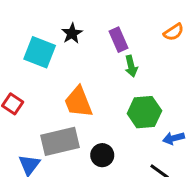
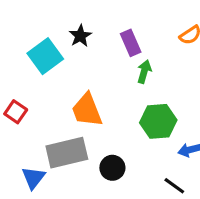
cyan square: (40, 52) -> (45, 56), turned 32
green arrow: (131, 66) -> (144, 72), turned -150

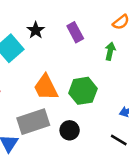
green arrow: (144, 72) -> (110, 51), moved
green hexagon: (158, 121) -> (83, 91), moved

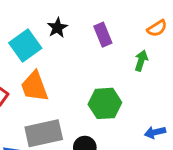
orange trapezoid: (46, 87) -> (34, 86), moved

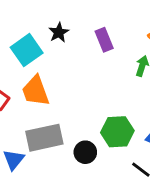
green hexagon: (105, 103) -> (117, 132), moved

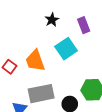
cyan square: (27, 50) -> (66, 49), moved

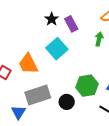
black star: (52, 20) -> (52, 19), moved

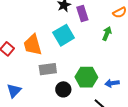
gray rectangle: (38, 95) -> (48, 69), moved, size x0.7

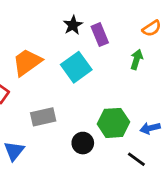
orange trapezoid: (33, 45) -> (27, 62), moved, turned 75
gray rectangle: (48, 69) -> (43, 117), moved

